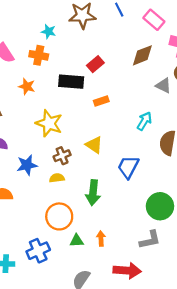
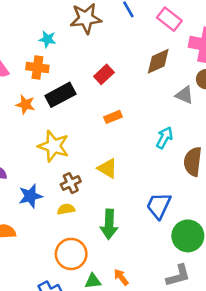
black rectangle: (71, 82) -> (60, 95), moved, turned -30
blue trapezoid: (128, 167) -> (159, 206), moved
orange arrow: (101, 239) -> (121, 277), turned -32

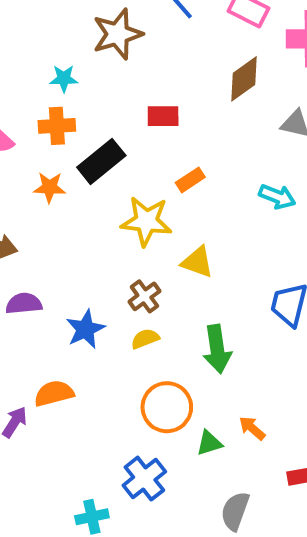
red rectangle: (104, 74) -> (163, 116), turned 54
cyan arrow: (164, 138) -> (277, 197), turned 95
yellow star: (54, 146) -> (146, 221), moved

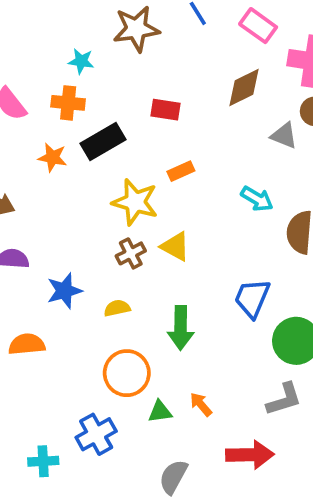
brown cross: (144, 296) -> (131, 253), moved

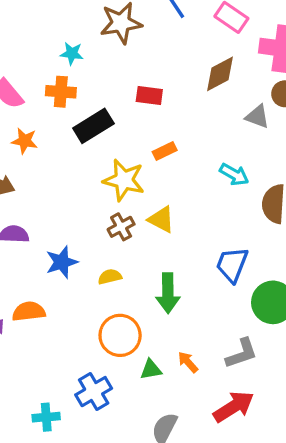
orange star: (52, 157) -> (25, 141), moved
gray L-shape: (284, 399) -> (242, 353), moved
red arrow: (250, 455) -> (234, 407), turned -30

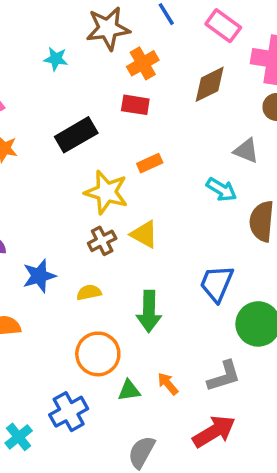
orange cross: (61, 92) -> (143, 63), moved, turned -36
gray triangle: (257, 117) -> (246, 151), moved
cyan cross: (46, 417) -> (19, 437), turned -36

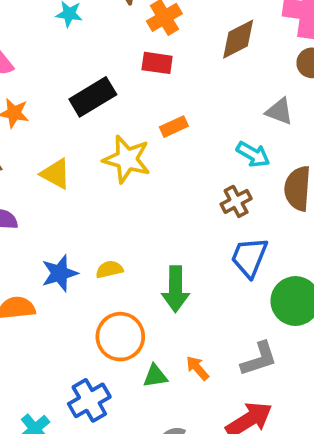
yellow triangle: (144, 234) -> (56, 174), moved
brown cross: (102, 241) -> (236, 201), moved
blue star: (39, 276) -> (60, 273), moved

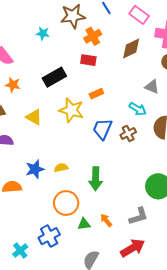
blue trapezoid: (249, 257) -> (102, 129), moved

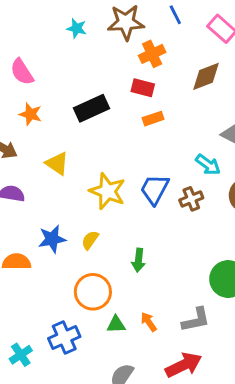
cyan star: (43, 33) -> (77, 28), moved
orange rectangle: (96, 94) -> (153, 119), moved
yellow star: (71, 110) -> (107, 191), moved
yellow semicircle: (61, 168) -> (90, 240), turned -48
green arrow: (96, 179) -> (138, 260), size x0.7

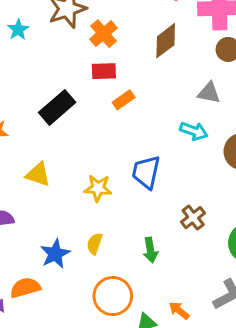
cyan star: (77, 28) -> (18, 30), turned -30
yellow star: (107, 191) -> (98, 188), size x0.7
brown cross: (191, 199) -> (193, 218), moved

